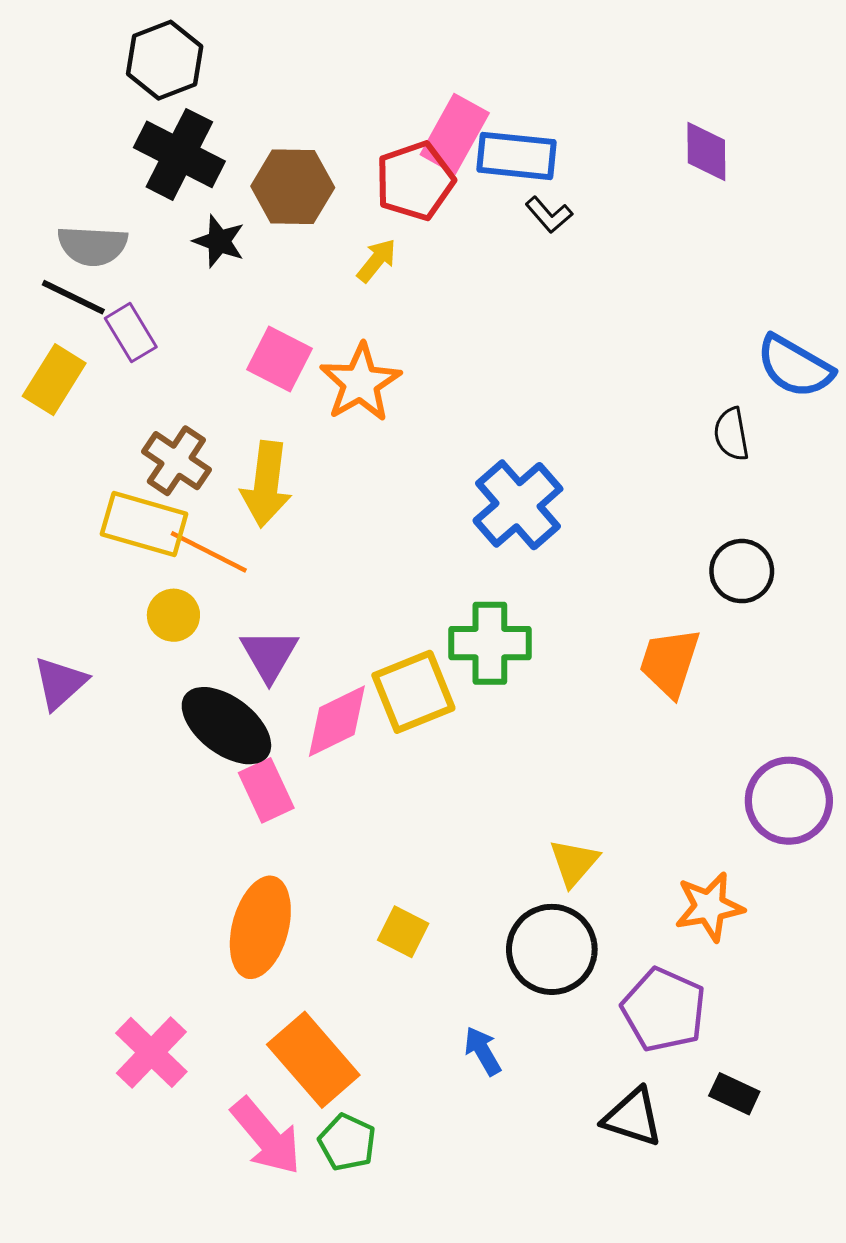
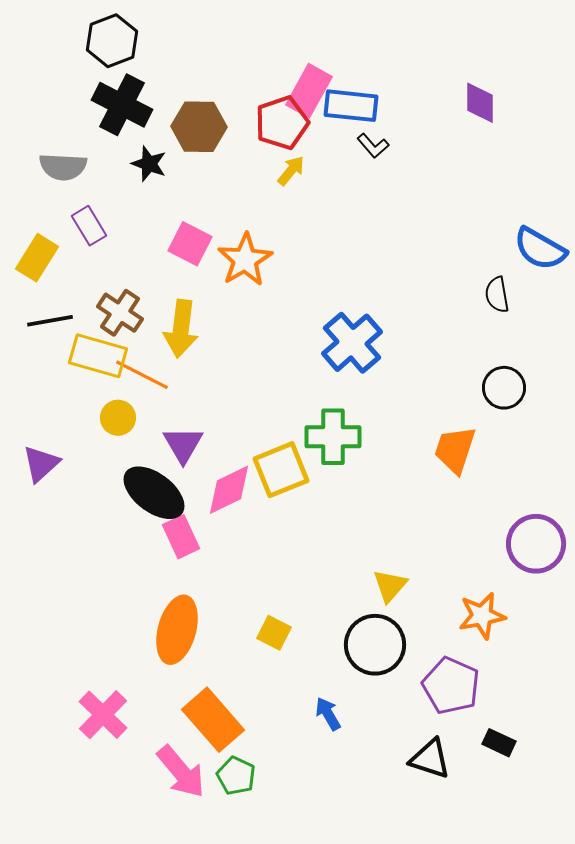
yellow arrow: (377, 260) -> (291, 171), moved
black line: (73, 297) -> (50, 321), moved, turned -36

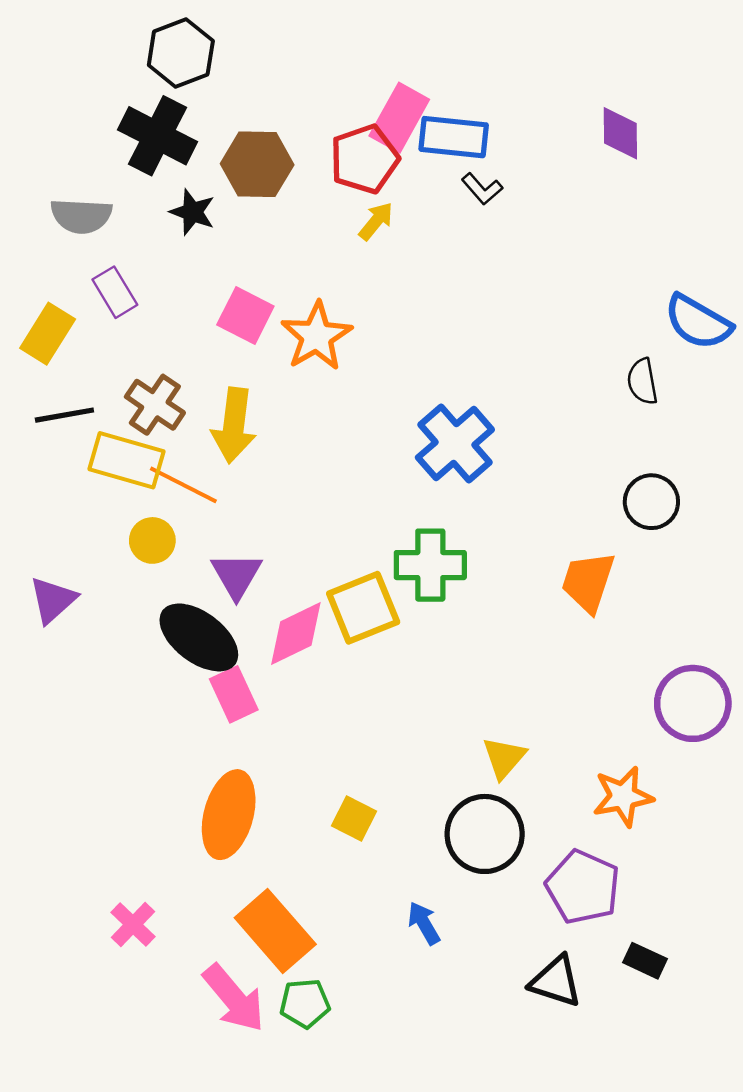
black hexagon: (112, 41) -> (181, 53), moved
pink cross: (103, 715) -> (133, 924), size x0.7
green pentagon: (236, 776) -> (305, 1003), turned -30

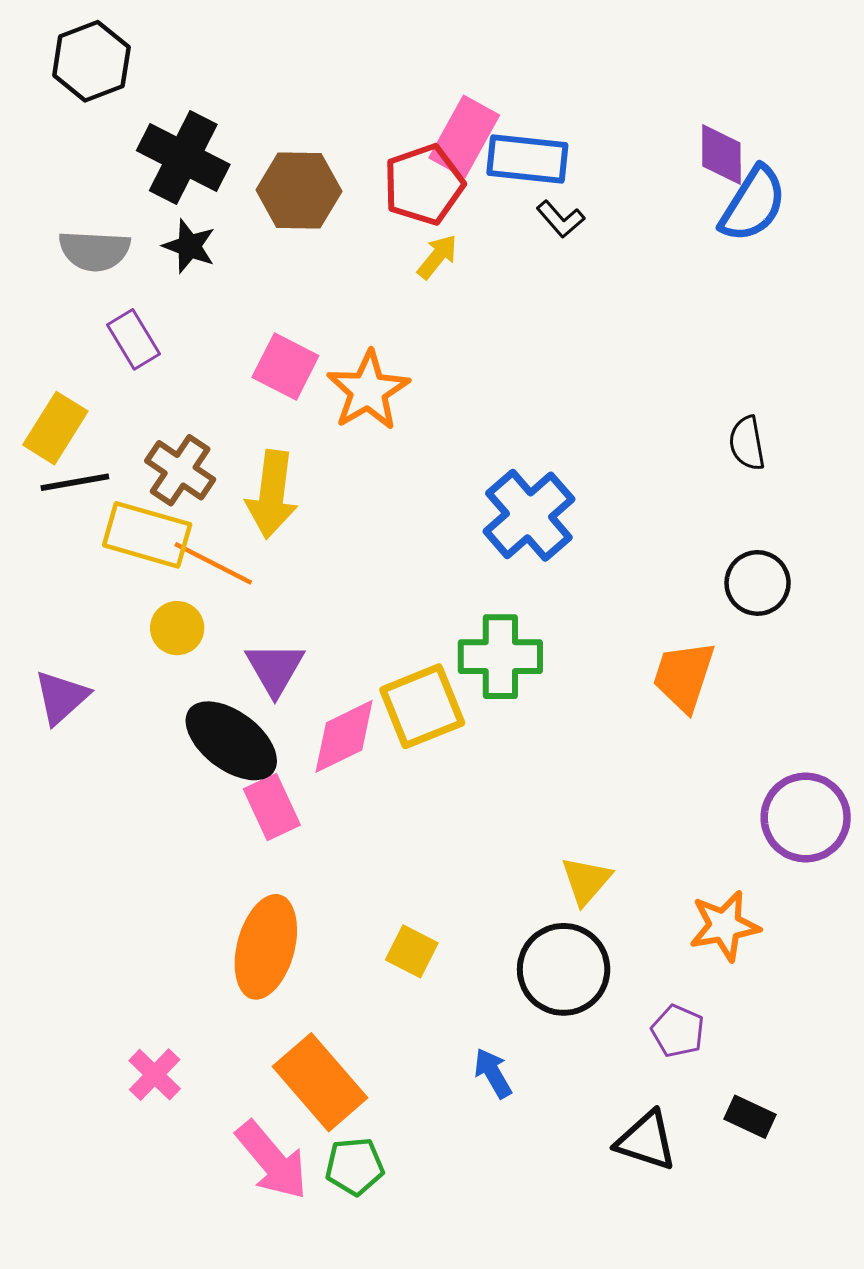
black hexagon: (181, 53) -> (91, 61), moved
black star: (192, 212) -> (189, 246), moved
blue semicircle: (698, 322) -> (753, 204), moved, turned -88
yellow rectangle: (48, 334) -> (55, 428), moved
purple pentagon: (583, 887) -> (678, 1031), size x0.6

